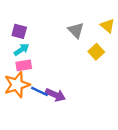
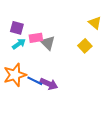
gray triangle: (76, 30) -> (48, 43), moved
pink rectangle: (24, 65) -> (36, 38), moved

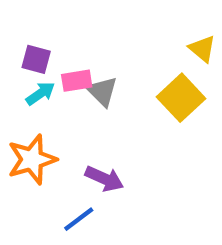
yellow square: (85, 46) -> (181, 98), size x1.5
blue line: (35, 81) -> (79, 219), moved, turned -63

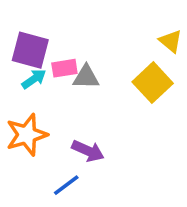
purple square: (36, 59) -> (30, 50), size x1.5
gray triangle: (102, 91) -> (86, 77), turned -44

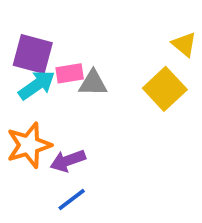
cyan arrow: (34, 79) -> (37, 85), size x1.4
purple arrow: (88, 151) -> (68, 161), moved, turned 136

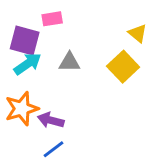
pink rectangle: (70, 73) -> (52, 19), moved
purple arrow: (68, 161) -> (51, 120), turned 35

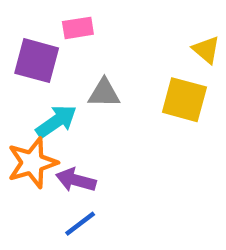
cyan arrow: (28, 64) -> (56, 121), moved
yellow square: (123, 67) -> (184, 100), turned -32

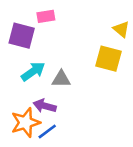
gray triangle: (104, 93) -> (61, 79), moved
orange star: (32, 163) -> (25, 123), moved

